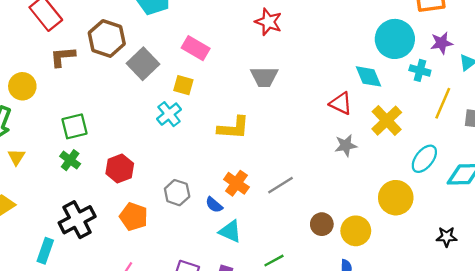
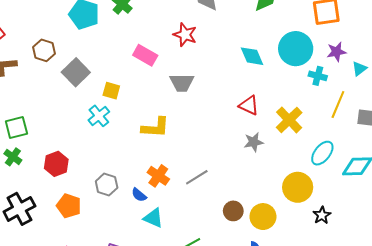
brown hexagon: (107, 38) -> (44, 50), size x0.7
pink rectangle: (196, 48) -> (145, 55), moved
cyan diamond: (368, 76) -> (252, 56), moved
black star: (447, 237) -> (322, 215), moved, turned -30

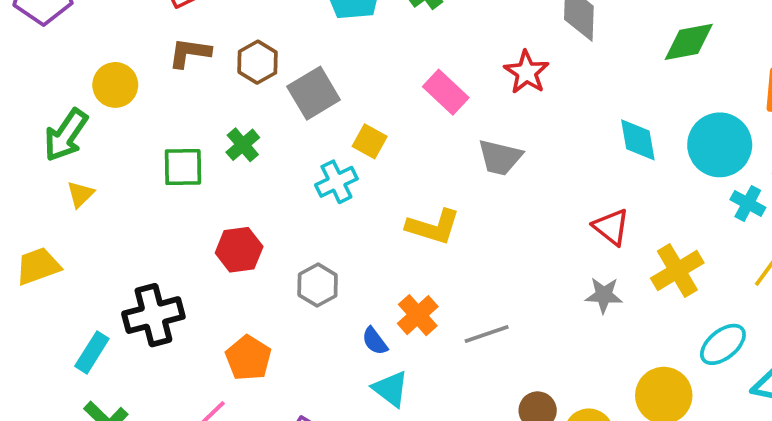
brown hexagon: (44, 50) -> (258, 62), moved
green cross: (13, 157) -> (243, 145), moved
gray hexagon: (107, 184) -> (318, 285), moved
orange pentagon: (69, 206) -> (248, 358), moved

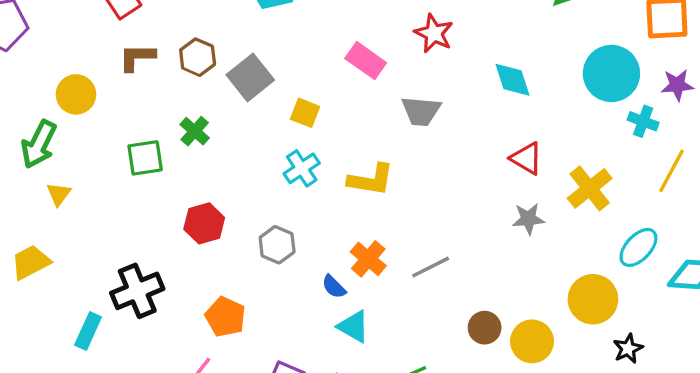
cyan diamond: (638, 140) -> (512, 80), moved
cyan cross: (336, 182) -> (302, 168), moved

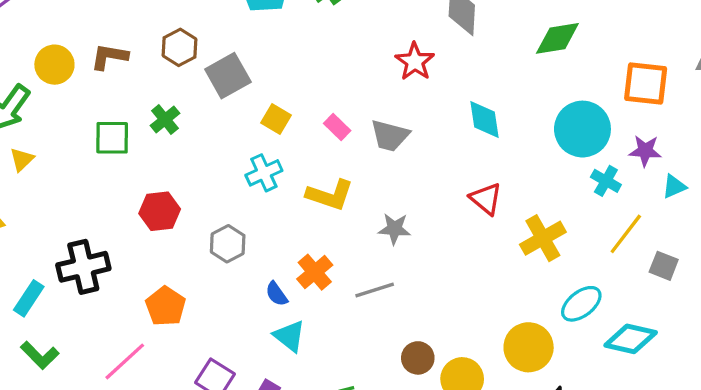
brown L-shape: (137, 57) -> (109, 57), moved
pink rectangle: (366, 61) -> (337, 127), moved, size x0.7
gray star: (528, 219) -> (394, 229), moved

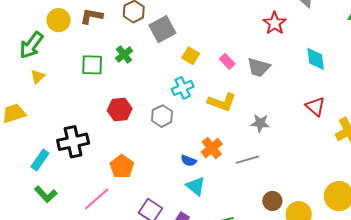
gray hexagon: (228, 244) -> (162, 116), moved
blue semicircle: (277, 294) -> (189, 161), turned -35

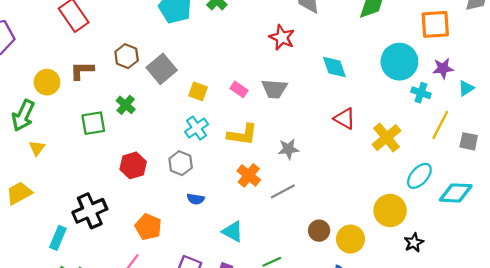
orange cross: (212, 148) -> (249, 175), moved
blue semicircle: (189, 161) -> (196, 199), moved

